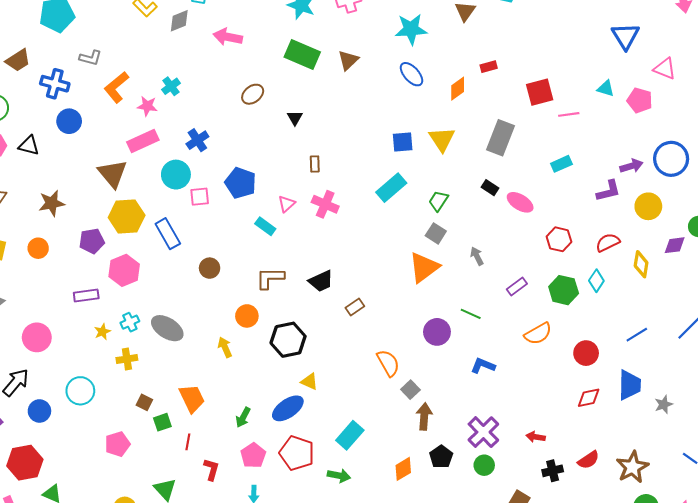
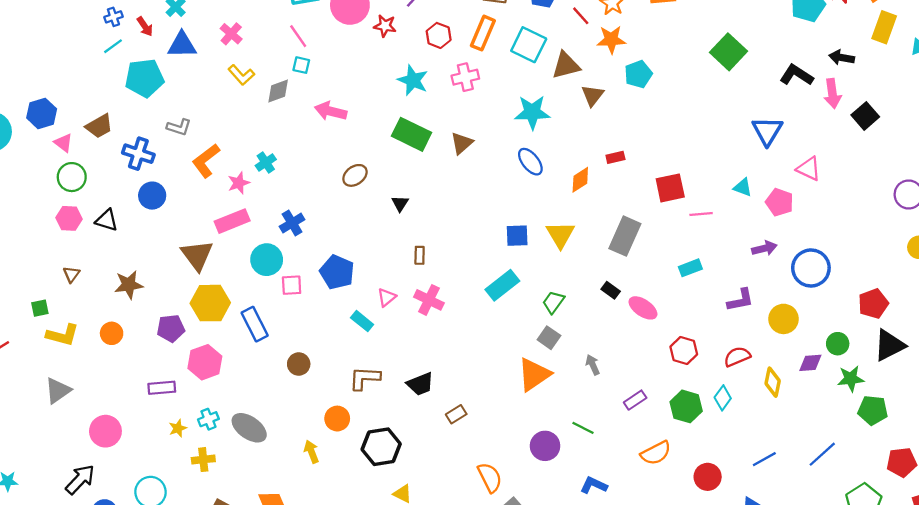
pink star: (147, 106) -> (239, 183), turned -30
purple arrow: (631, 166) -> (764, 248), moved

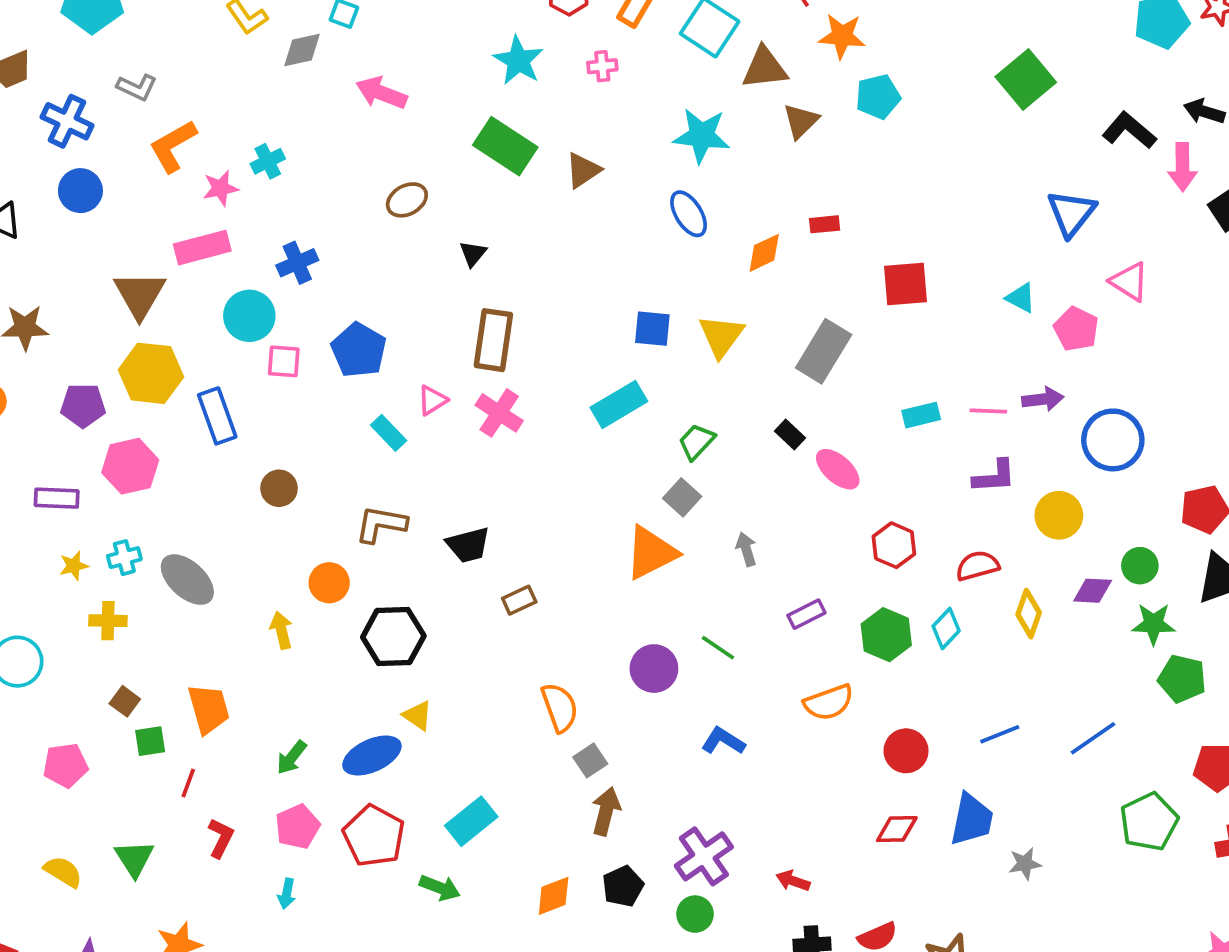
pink cross: (465, 77) -> (602, 66), size x0.7
pink line: (701, 214) -> (988, 411), moved
brown rectangle: (420, 255) -> (493, 340), size x2.0

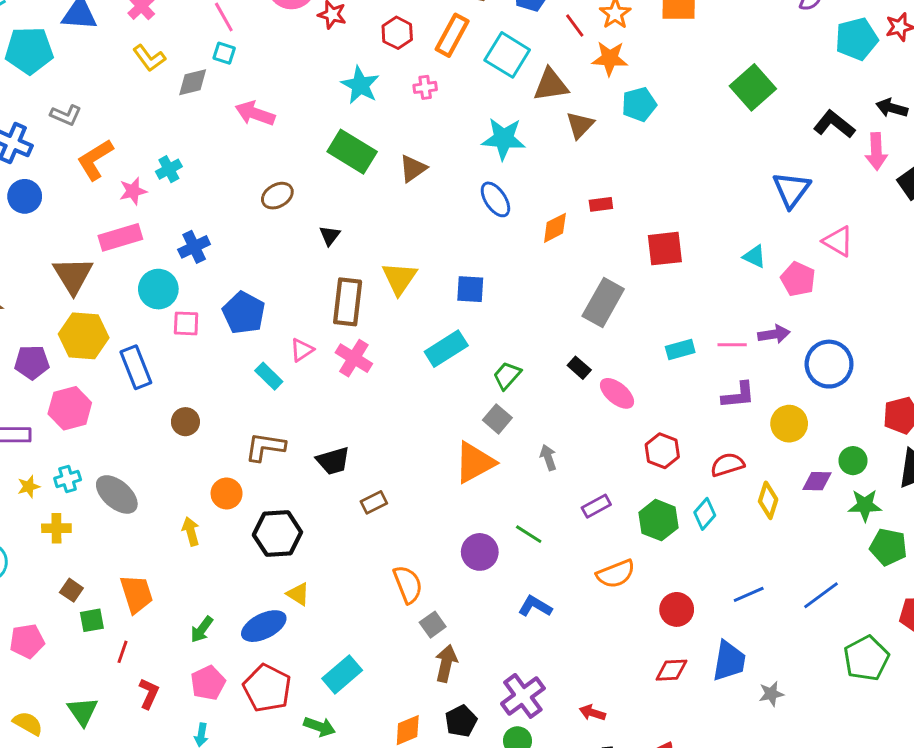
yellow triangle: (721, 336) -> (399, 278), moved

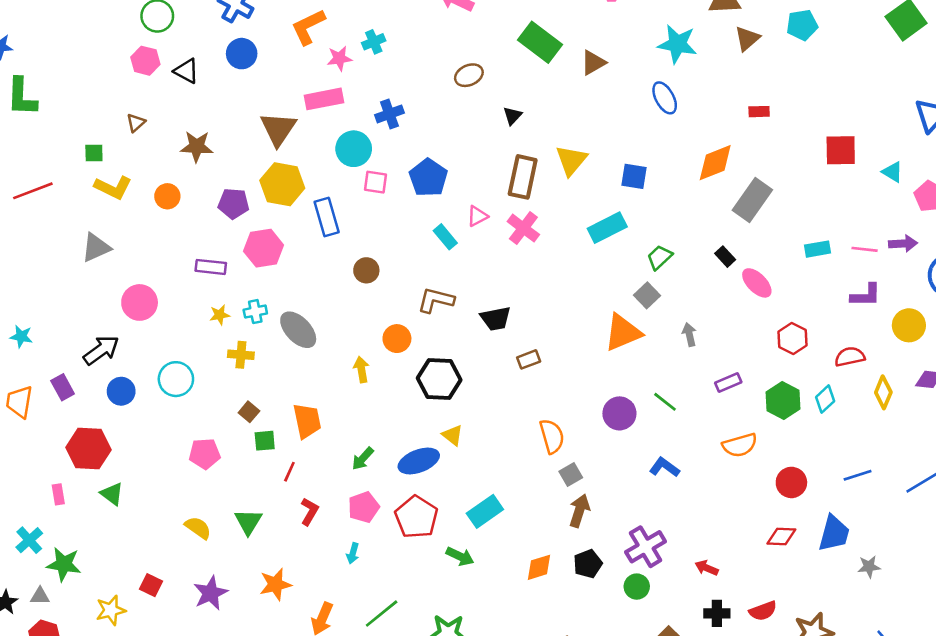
orange diamond: (555, 228) -> (715, 163), moved, size x1.4
red square: (665, 249) -> (841, 150), moved

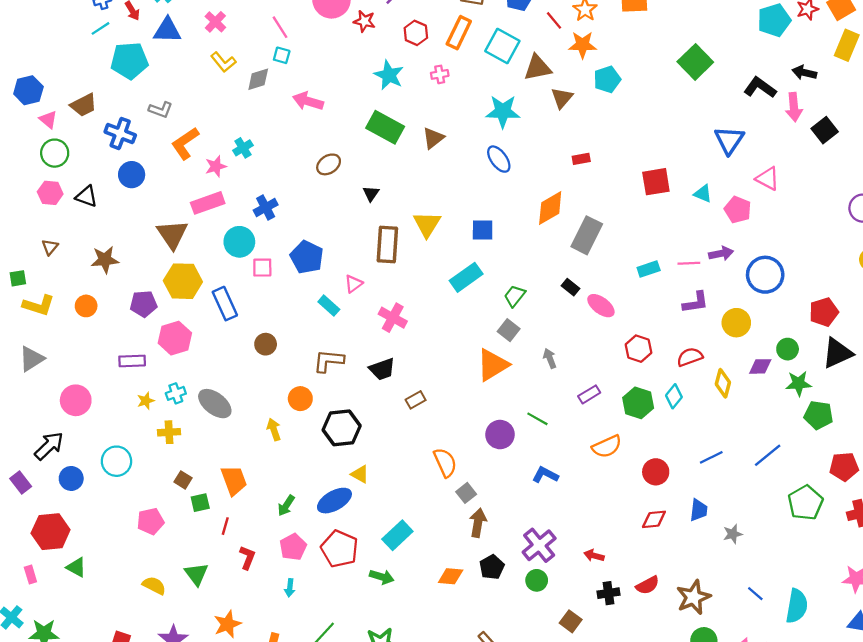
pink cross: (523, 228) -> (393, 318), moved
blue trapezoid: (834, 533) -> (699, 510), size x0.7
orange diamond: (539, 567) -> (451, 576), turned 30

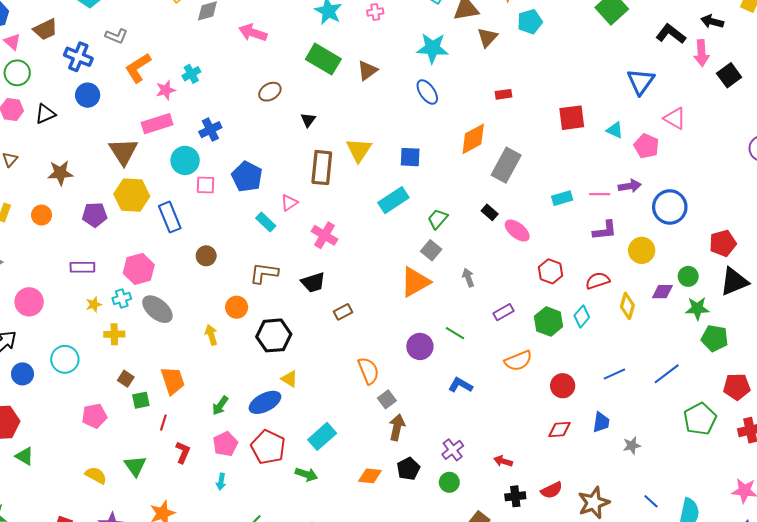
black triangle: (87, 196) -> (45, 114), turned -45
pink hexagon: (175, 338) -> (139, 269), moved
purple cross: (539, 545) -> (453, 450), size x0.7

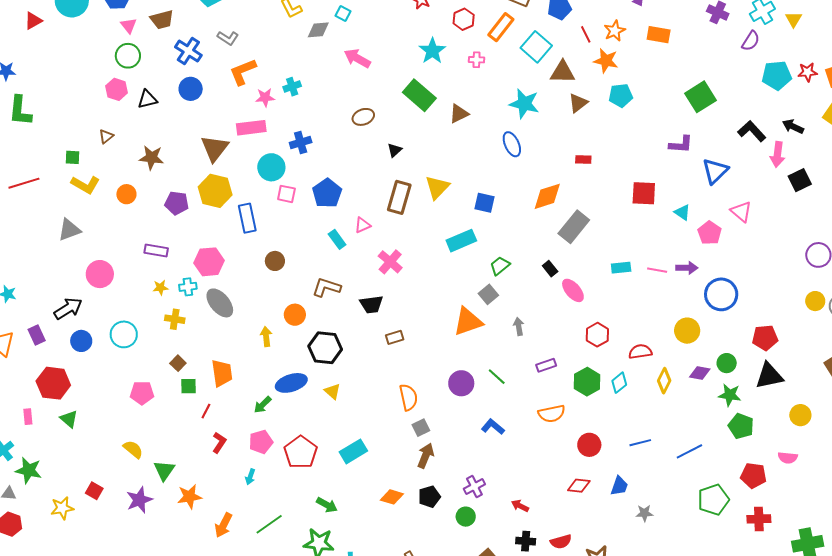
purple L-shape: (605, 230) -> (681, 144), moved
blue ellipse: (265, 402) -> (291, 383), moved
green triangle: (135, 466) -> (164, 470), moved
green arrow: (306, 474) -> (327, 505), moved

